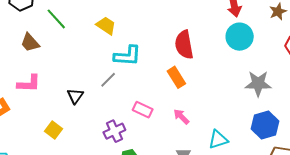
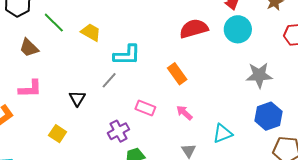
yellow trapezoid: (106, 26) -> (91, 32), moved
red semicircle: (184, 45) -> (194, 29), moved, turned 88

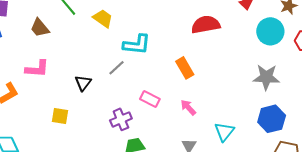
cyan circle: (238, 29) -> (270, 31), moved
cyan triangle: (223, 133) -> (224, 132), turned -35
yellow square: (58, 134) -> (60, 116), turned -30

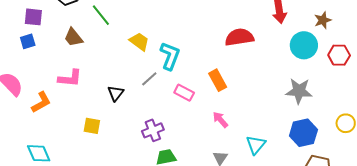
yellow trapezoid: (103, 18) -> (139, 41), moved
cyan L-shape: (137, 45) -> (170, 56), turned -76
pink rectangle: (150, 99) -> (184, 93), moved

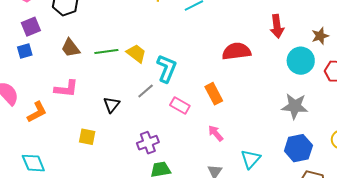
green line: (101, 15) -> (106, 52), moved, turned -60
purple square: (33, 17) -> (31, 27), turned -30

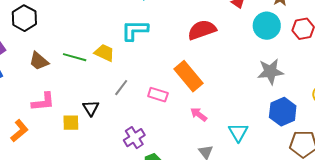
green line: (106, 52) -> (75, 57), turned 35
cyan L-shape: (167, 68) -> (135, 30), moved, turned -100
orange rectangle: (214, 94) -> (189, 76), size x1.4
yellow square: (87, 137) -> (71, 123), moved

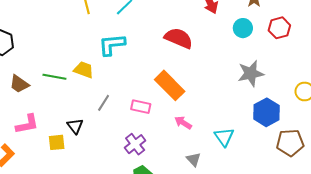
cyan circle: (267, 26) -> (243, 28), size x0.7
red semicircle: (202, 30) -> (179, 38), turned 48
purple cross: (134, 138) -> (135, 144), moved

